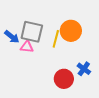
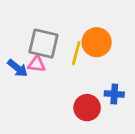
blue arrow: (12, 37) -> (18, 68), moved
blue cross: (84, 69) -> (114, 94), turned -32

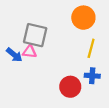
orange circle: (97, 42) -> (83, 18), moved
yellow line: (76, 53) -> (91, 48), moved

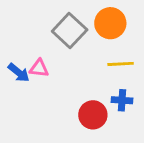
gray square: (35, 35) -> (70, 30), moved, turned 30
yellow line: (91, 48) -> (121, 64), turned 72

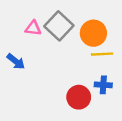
orange circle: (110, 23) -> (93, 33), moved
pink triangle: (39, 68) -> (33, 28), moved

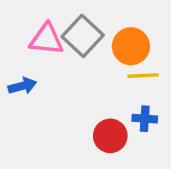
pink triangle: (33, 28) -> (46, 39), size x1.5
blue arrow: (16, 61) -> (22, 86), turned -54

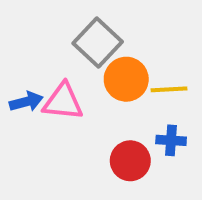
pink triangle: (46, 39) -> (63, 102), moved
orange circle: (131, 46) -> (126, 79), moved

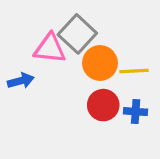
pink triangle: (63, 102) -> (50, 48), moved
red circle: (130, 161) -> (103, 105), moved

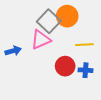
pink triangle: (50, 48) -> (41, 40), moved, turned -30
orange circle: (100, 63) -> (67, 16), moved

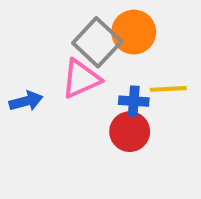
blue cross: (86, 70) -> (134, 101), moved

